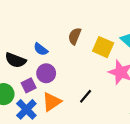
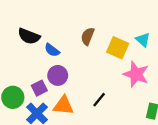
black semicircle: (16, 60) -> (29, 36), moved
orange triangle: (52, 102) -> (63, 105), turned 40

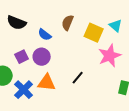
blue semicircle: (52, 50) -> (45, 35), moved
pink star: (136, 74) -> (110, 56), turned 30
purple square: (39, 88) -> (22, 57), moved

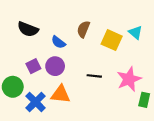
pink star: (110, 56) -> (129, 79), moved
black line: (78, 78) -> (94, 76), moved, turned 56

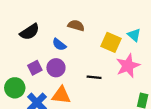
black semicircle: (28, 29) -> (30, 32), turned -54
brown semicircle: (83, 29) -> (76, 25), moved, turned 84
pink star: (129, 79) -> (128, 66), moved

